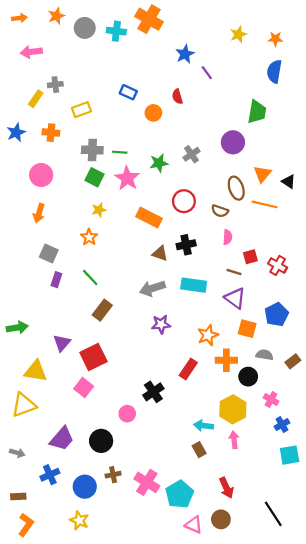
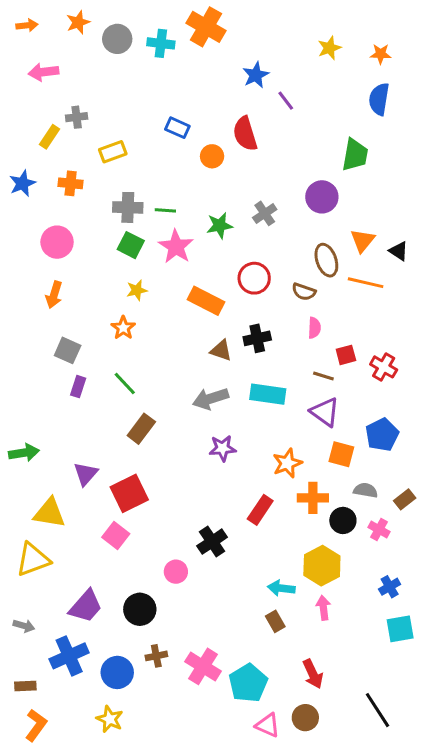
red semicircle: (177, 97) -> (245, 134), size x1.6
pink cross: (271, 399) -> (379, 529), moved
blue cross: (50, 475) -> (69, 656), size x1.4

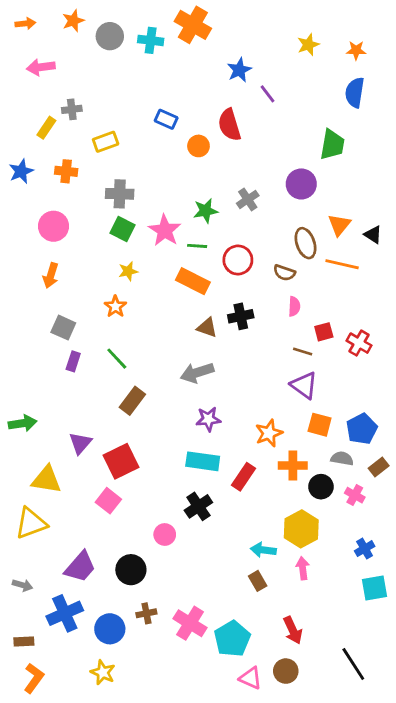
green line: (165, 210) -> (197, 246), moved
cyan rectangle: (268, 394) -> (203, 461), moved
blue pentagon: (382, 435) -> (362, 429), moved

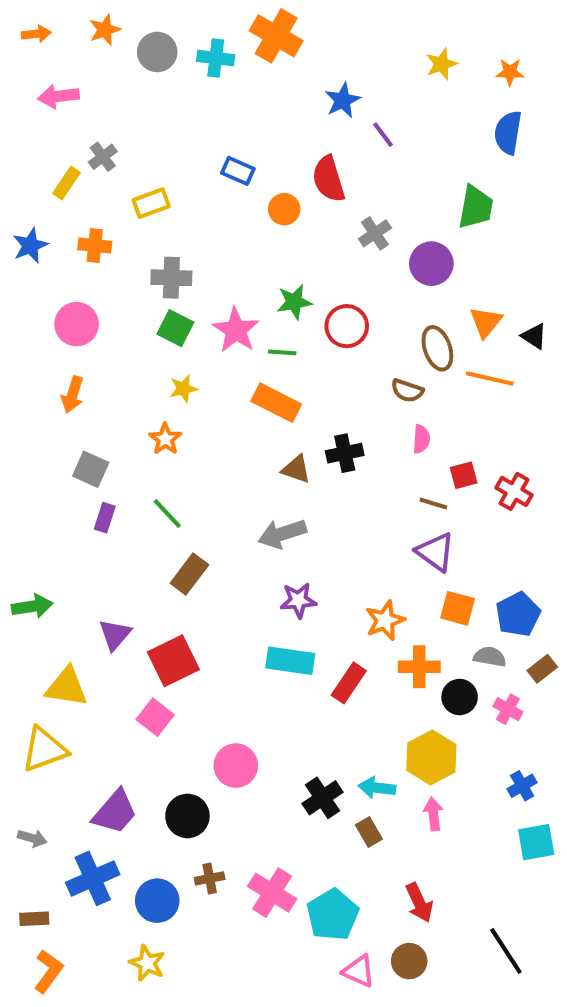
gray cross: (72, 109) -> (103, 157), turned -30
gray cross: (248, 199) -> (375, 233), moved
red circle: (238, 260) -> (347, 326), moved
black cross: (198, 506) -> (323, 798), moved
pink circle: (165, 535) -> (236, 766), size x1.4

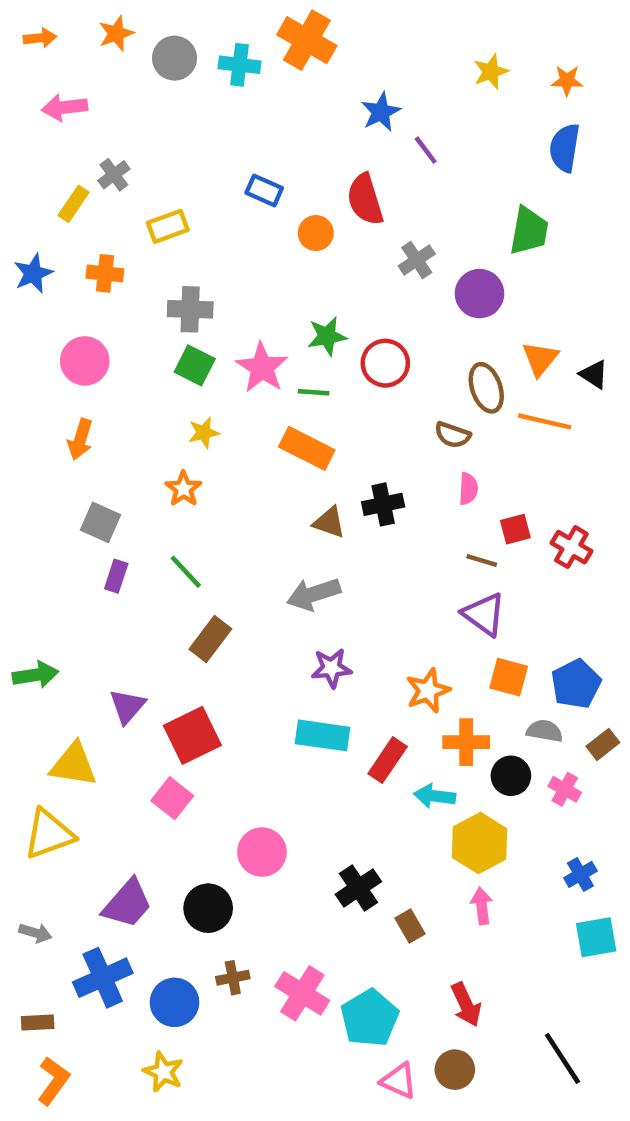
cyan arrow: (377, 788) -> (435, 796), moved

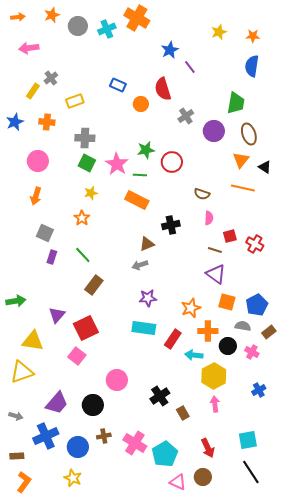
cyan cross: (240, 65) -> (107, 29), turned -30
brown ellipse: (486, 388) -> (249, 134), moved
brown triangle: (329, 522) -> (147, 244), moved, turned -42
gray arrow: (314, 594) -> (140, 265), size x0.7
cyan square: (596, 937) -> (248, 440), moved

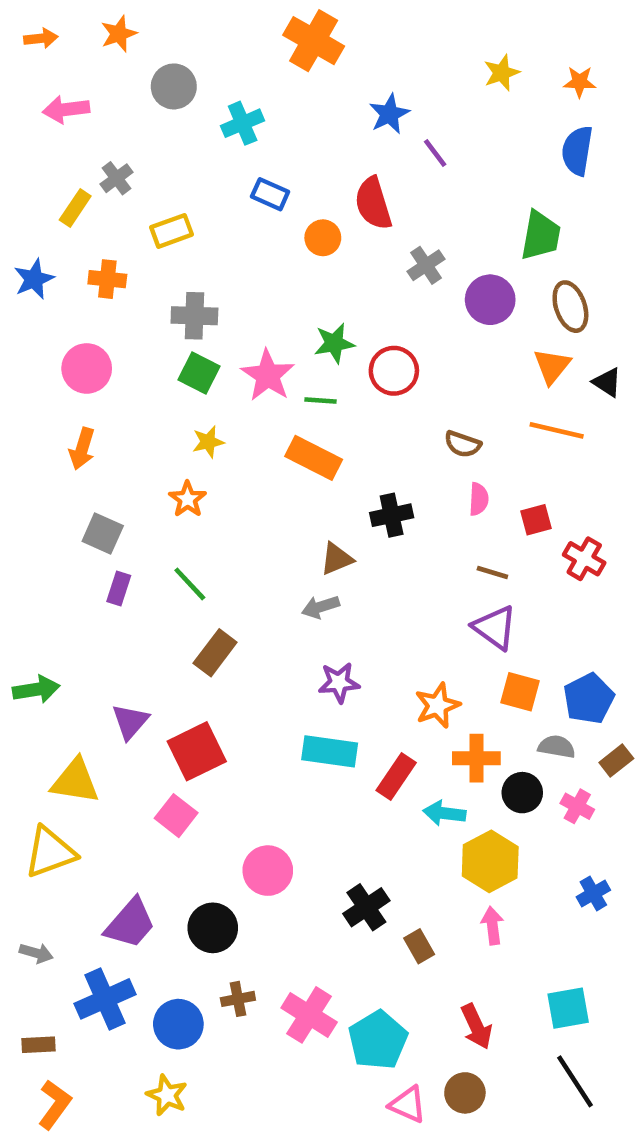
gray circle: (78, 26) -> (174, 86), moved
cyan cross: (107, 29) -> (243, 123), moved
red square: (230, 236) -> (536, 520), moved

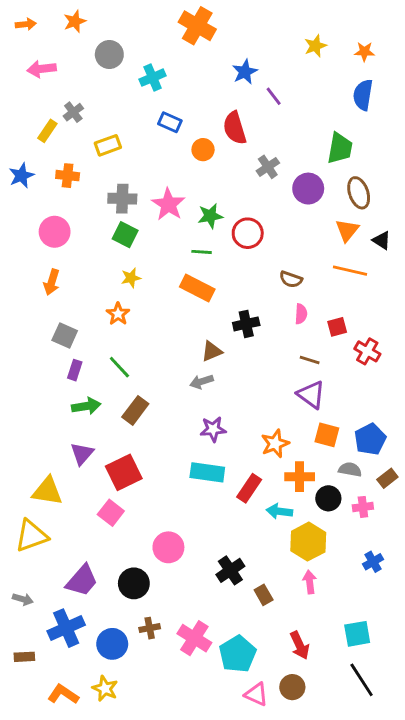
pink star: (268, 375) -> (168, 204), moved
green arrow: (36, 689) -> (86, 406), moved
pink cross: (577, 806) -> (363, 507), turned -36
orange L-shape: (55, 1104) -> (63, 694), moved, turned -92

